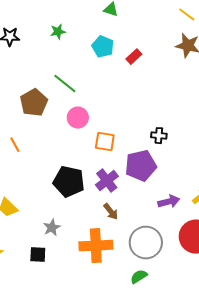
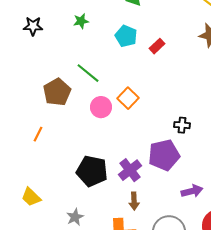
orange square: (105, 142) -> (128, 98), moved, turned 35
orange line: (15, 145) -> (38, 134), turned 56
brown arrow: (111, 212) -> (134, 201), turned 36

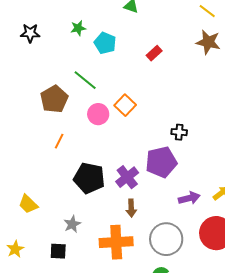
cyan pentagon: (126, 36) -> (105, 43), moved
orange line: (38, 134) -> (59, 141), moved

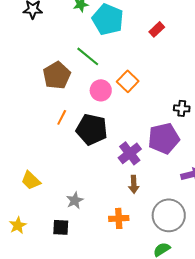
cyan pentagon: (105, 43) -> (108, 19), size x1.4
black pentagon: (89, 178) -> (92, 129), moved
orange cross: (116, 242) -> (119, 218), size x0.6

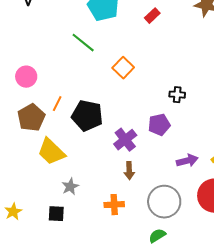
brown pentagon: (57, 75) -> (31, 118), moved
pink circle: (101, 90) -> (26, 77), moved
purple pentagon: (164, 138) -> (159, 125), size x0.7
yellow trapezoid: (31, 180) -> (51, 152), moved, size x1.4

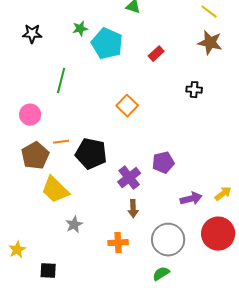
green line: (83, 43) -> (61, 81), moved, turned 65
black cross: (177, 95) -> (194, 90), moved
orange line: (57, 104) -> (61, 142), turned 56
black square: (56, 214) -> (48, 271), moved

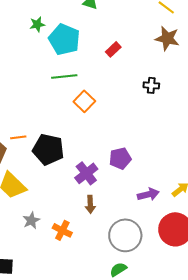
green line: (61, 81) -> (64, 76), moved, turned 70
orange cross: (118, 243) -> (62, 230), moved, turned 30

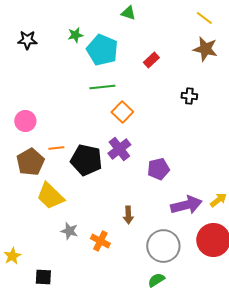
purple cross: (86, 173) -> (119, 149), moved
purple arrow: (148, 194) -> (186, 205), size x1.4
gray star: (31, 220) -> (69, 231), turned -30

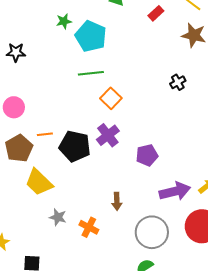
black star: (27, 40) -> (16, 52), moved
red rectangle: (151, 60) -> (156, 13), moved
black cross: (189, 96) -> (178, 82), turned -35

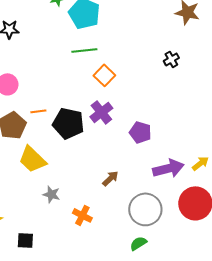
purple pentagon: (147, 155) -> (140, 132), turned 30
brown arrow: (117, 201) -> (110, 178), turned -132
orange cross: (89, 227) -> (82, 215), moved

